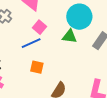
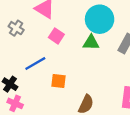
blue line: (31, 43) -> (35, 63), moved

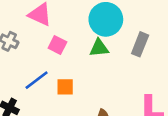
orange square: (58, 81) -> (65, 87), moved

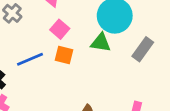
orange square: (65, 87) -> (64, 55), moved

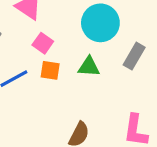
green triangle: (101, 43) -> (89, 67), moved

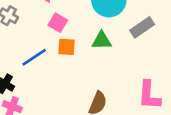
gray rectangle: (134, 56) -> (142, 27), turned 30

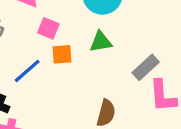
gray rectangle: (142, 27) -> (146, 67), moved

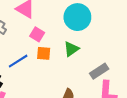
green triangle: (101, 42) -> (71, 49), turned -35

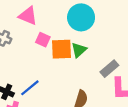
orange square: (44, 53) -> (61, 49), moved, size x1.5
blue line: (18, 61) -> (30, 88), moved

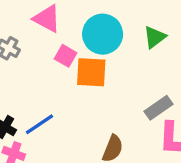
cyan circle: (81, 17) -> (103, 34), moved
green triangle: (79, 50) -> (155, 37), moved

